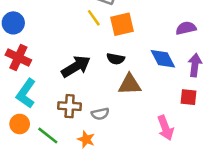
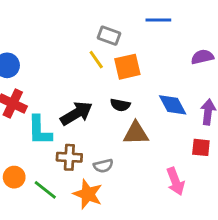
purple semicircle: (186, 28) -> (202, 57), moved
cyan L-shape: (26, 93) -> (40, 130), moved, turned -36
orange star: (86, 139) -> (88, 194), size x1.5

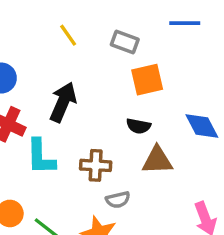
yellow line: (96, 60) -> (68, 35), moved
black arrow: (76, 113) -> (63, 102), moved, turned -36
brown cross: (69, 157) -> (96, 165), moved

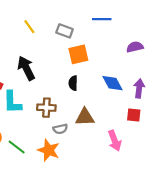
black arrow: (63, 102) -> (26, 68), turned -50
black semicircle: (138, 126) -> (73, 83), turned 80
brown triangle: (157, 160) -> (85, 117), moved

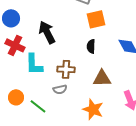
gray semicircle: (60, 129) -> (60, 89), moved
orange star: (49, 150) -> (93, 109), moved

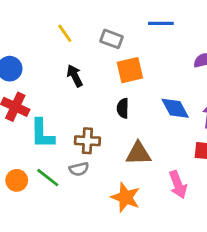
black arrow: (47, 32) -> (75, 76), moved, size x0.7
green line: (38, 106) -> (48, 178), moved

